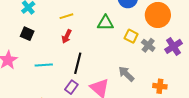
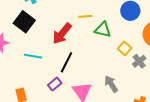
yellow line: (66, 16) -> (85, 16), moved
black square: (27, 34) -> (24, 22), size x1.5
red arrow: (67, 36) -> (62, 34), size x1.6

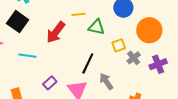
yellow square: (125, 48) -> (119, 45), turned 32
black line: (66, 62) -> (88, 63), moved

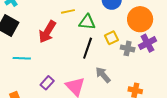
gray cross: (134, 58) -> (128, 48), turned -32
black line: (88, 63) -> (88, 48), moved
purple cross: (158, 64) -> (147, 43), moved

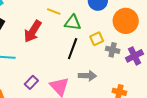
yellow line: (68, 11) -> (54, 11), turned 32
purple cross: (147, 43) -> (135, 56), moved
gray arrow: (103, 75) -> (87, 76), turned 132

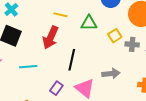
yellow line: (54, 11) -> (61, 15), moved
black line: (73, 49) -> (72, 60), moved

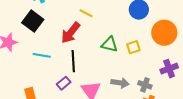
green triangle: (89, 23) -> (110, 44), moved
gray cross: (132, 44) -> (145, 85), moved
black line: (72, 60) -> (73, 61), moved, turned -30

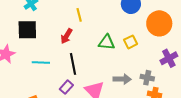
yellow line: (86, 13) -> (79, 15), turned 56
black square: (33, 21) -> (27, 30), turned -30
red arrow: (71, 33) -> (66, 36), size x0.7

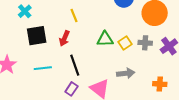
black square: (27, 30) -> (37, 36), moved
yellow square: (131, 42) -> (125, 43), moved
gray cross: (147, 78) -> (145, 43), moved

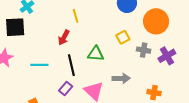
black square: (37, 36) -> (15, 27), moved
green triangle: (105, 39) -> (96, 54), moved
yellow square: (125, 43) -> (123, 37), moved

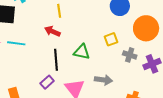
yellow line: (76, 16) -> (59, 11), moved
red arrow: (64, 38) -> (52, 31), turned 77
cyan line: (39, 65) -> (16, 43), moved

